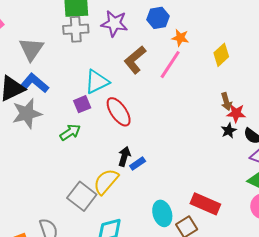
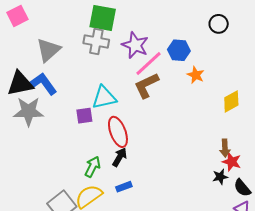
pink line: (170, 65) -> (149, 63), moved
green arrow: (70, 132) -> (93, 167), moved, turned -45
black arrow: (124, 156) -> (120, 157), moved

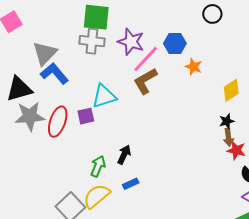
blue L-shape: (43, 84) -> (54, 74), moved
red ellipse: (118, 132) -> (58, 122), moved, turned 44
black star: (220, 177) -> (227, 121), moved

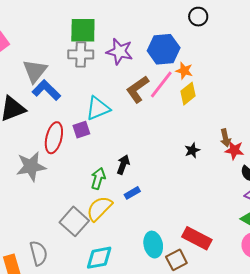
blue hexagon: (175, 43) -> (164, 49), size x1.4
pink line: (146, 59) -> (161, 84), moved
yellow diamond: (231, 90) -> (188, 94), moved
gray star: (30, 116) -> (31, 166), moved
black star: (227, 121) -> (192, 150), moved

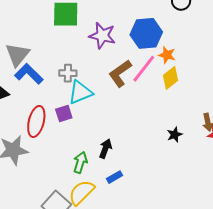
gray cross: (81, 54) -> (68, 73), moved, size x0.7

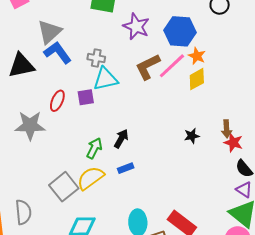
red ellipse: (36, 121) -> (57, 101), size x0.7

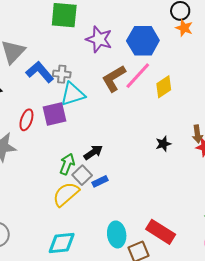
blue L-shape: (58, 53) -> (40, 72), moved
orange star: (197, 56) -> (184, 28), moved
purple square: (86, 97) -> (54, 114), size x1.4
black arrow: (121, 139) -> (93, 152), turned 30
gray square: (64, 187) -> (82, 175), moved, size x0.7

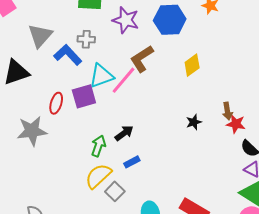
gray cross: (62, 74) -> (86, 39), moved
pink line: (138, 76) -> (123, 80), moved
gray square: (82, 175) -> (115, 191), moved

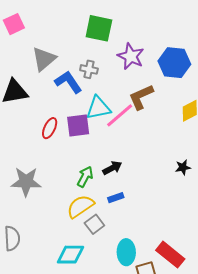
gray star: (32, 131) -> (26, 182), moved

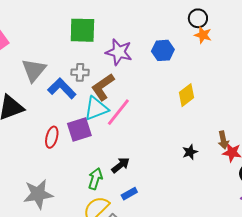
blue hexagon: (174, 63) -> (163, 50), size x0.7
brown L-shape: (141, 97) -> (103, 87), moved

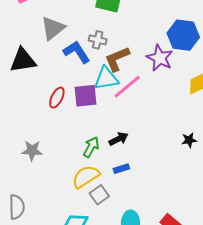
blue hexagon: (163, 50) -> (183, 35), size x1.4
purple star: (119, 52) -> (160, 58), moved
gray star: (38, 194) -> (32, 151), size x0.7

